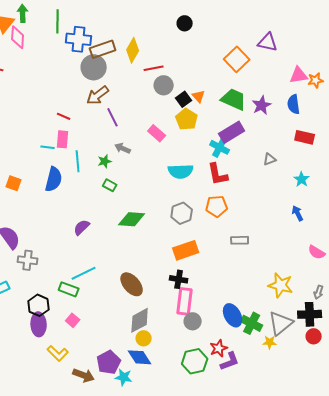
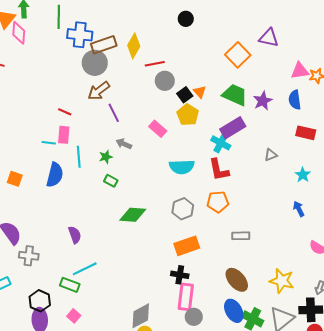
purple semicircle: (82, 227) -> (75, 235), moved, turned 114
brown ellipse: (132, 284) -> (237, 280), moved

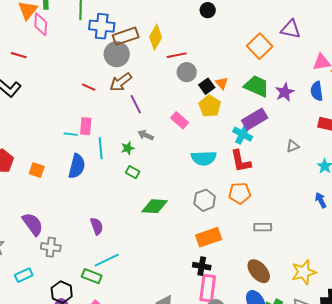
red line: (65, 112) -> (89, 87), moved
yellow star: (282, 281) -> (304, 272), turned -30

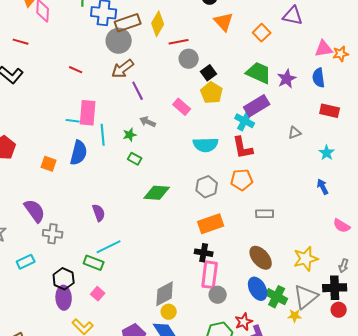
orange square: (260, 46) -> (262, 33), size x0.7
orange triangle: (222, 83) -> (224, 22), moved, size x1.5
red line: (89, 87) -> (76, 70), moved
pink rectangle: (86, 126) -> (88, 113), size x1.4
orange square: (37, 170) -> (49, 164), moved

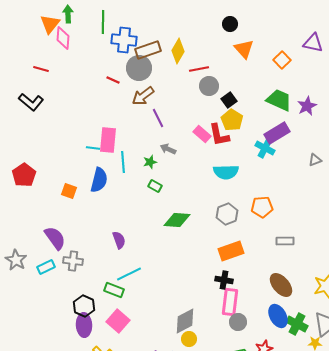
red line: (76, 70) -> (113, 80), moved
red L-shape: (243, 148) -> (219, 135), moved
cyan rectangle: (26, 262) -> (46, 267), moved
pink square: (98, 294) -> (118, 321), size x1.6

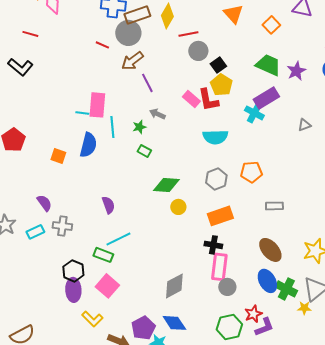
purple semicircle: (55, 238) -> (44, 203), size x0.7
yellow circle: (189, 339) -> (178, 207), moved

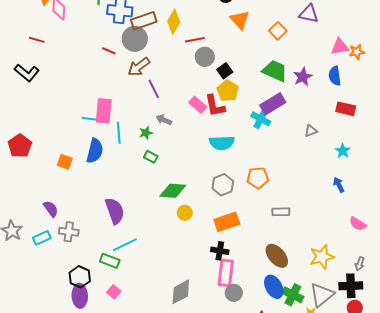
purple semicircle: (108, 205) -> (115, 211), size x1.5
pink square: (107, 286) -> (114, 292), size x0.6

